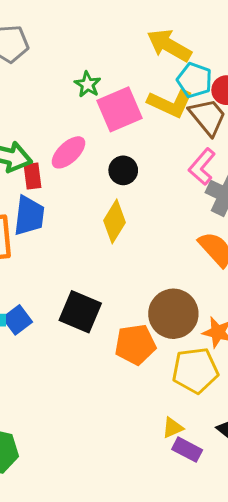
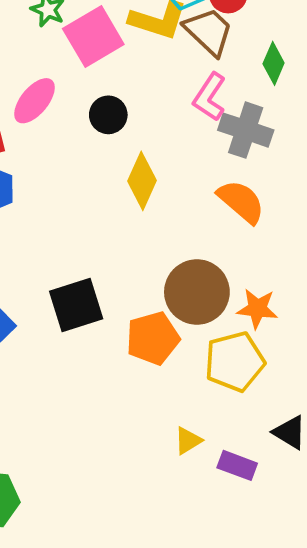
yellow diamond: (114, 221) -> (142, 181), moved
black square: (80, 312) -> (76, 305), turned -33
yellow triangle: (173, 428) -> (188, 441), moved

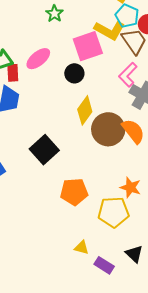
pink square: (93, 37) -> (88, 46), moved
brown circle: (197, 292) -> (108, 129), moved
black square: (76, 305) -> (44, 150), moved, turned -36
yellow triangle: (188, 441) -> (82, 248), turned 35

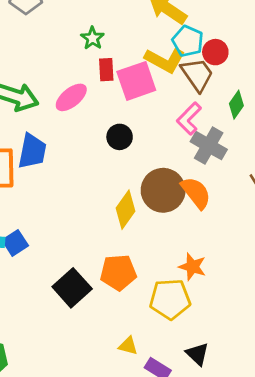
red rectangle: (13, 73) -> (106, 70), moved
black circle: (74, 73) -> (120, 137), moved
yellow diamond: (85, 110) -> (125, 210), moved
black square: (44, 150) -> (72, 288), moved

